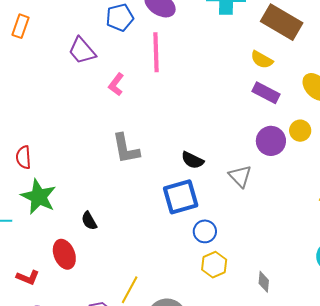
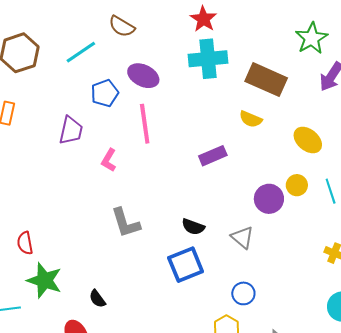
purple trapezoid: (82, 51) -> (71, 130), turned -120
purple rectangle: (266, 93) -> (213, 156), moved, turned -44
blue circle: (205, 231) -> (243, 293), moved

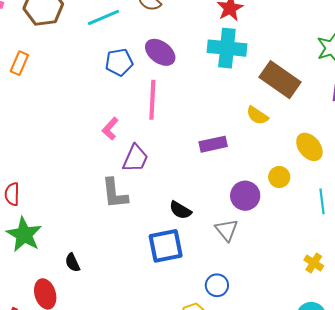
purple trapezoid: (71, 130) -> (135, 158), moved
yellow circle: (297, 185) -> (279, 177), moved
purple circle: (269, 199) -> (245, 196), moved

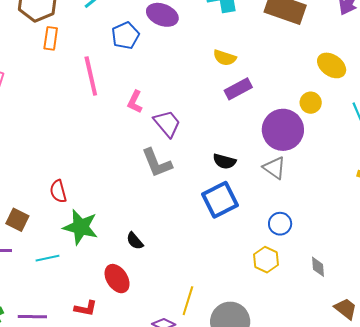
orange rectangle: (19, 63) -> (51, 38), moved
pink line: (152, 100) -> (91, 76), moved
yellow semicircle: (257, 115) -> (225, 58), moved
purple trapezoid: (135, 158) -> (167, 124), turned -48
purple circle: (245, 196) -> (283, 130), size x1.4

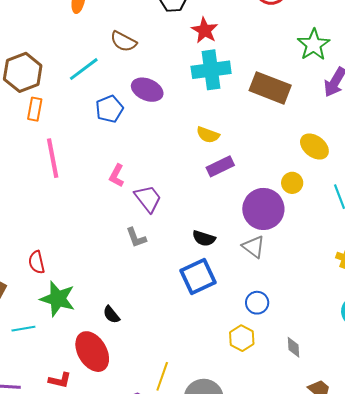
pink line: (91, 76) -> (53, 158), moved
gray L-shape: (157, 163) -> (136, 238), size x0.7
red ellipse: (117, 279) -> (92, 352), size x1.4

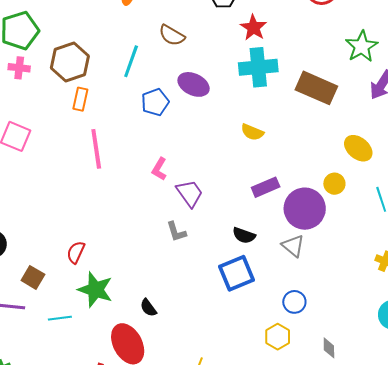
cyan line: (84, 69) -> (131, 61), turned -36
purple rectangle: (220, 166) -> (266, 187), moved
red semicircle: (37, 262) -> (76, 252), turned 35

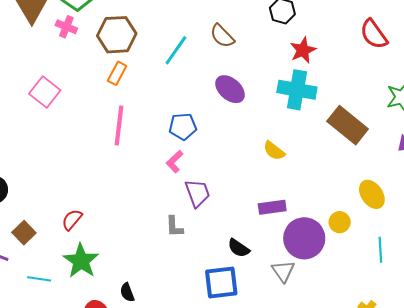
blue pentagon: (155, 102) -> (183, 127), moved

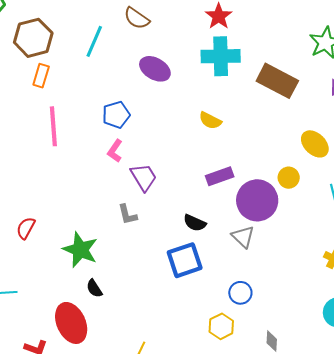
green star: (81, 261) -> (80, 250), moved

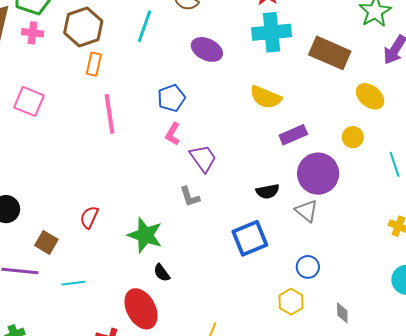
yellow semicircle: (210, 120) -> (266, 97), size x1.4
yellow ellipse: (315, 144) -> (370, 96), moved
purple rectangle: (220, 176) -> (293, 135), moved
yellow circle: (289, 178) -> (353, 137), moved
black semicircle: (195, 223) -> (268, 191), moved, turned -30

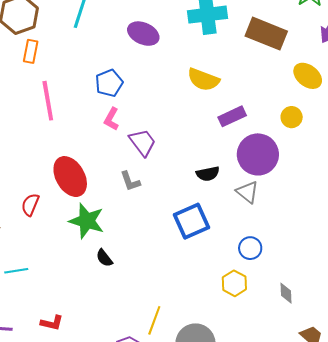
red ellipse: (141, 309) -> (70, 177), moved

